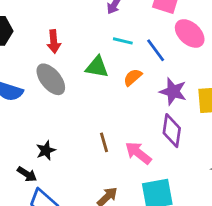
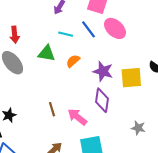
blue line: (156, 50) -> (88, 29), moved

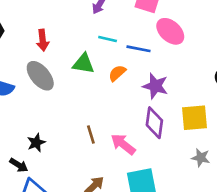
blue line: (88, 29) -> (139, 49), moved, turned -42
yellow square: (131, 78) -> (194, 118), moved

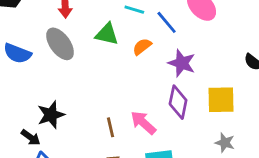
blue line: (139, 49) -> (167, 22), turned 35
brown line: (91, 135) -> (110, 127), moved
black star: (36, 143) -> (51, 115), size x1.4

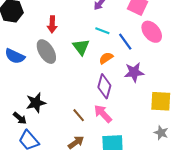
green triangle: (107, 34) -> (81, 47), turned 36
purple star: (182, 63) -> (134, 72), turned -30
purple diamond: (178, 102) -> (104, 86), moved
brown line: (110, 127) -> (79, 115), turned -32

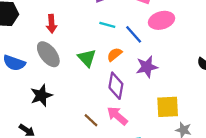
pink ellipse: (152, 32) -> (161, 20), turned -60
green triangle: (81, 47) -> (87, 58), moved
yellow square: (161, 101) -> (168, 107), moved
black star: (36, 103) -> (41, 95), moved

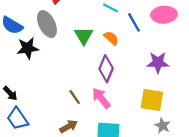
orange semicircle: (114, 54) -> (111, 38), turned 70
purple star: (147, 67) -> (158, 63), moved
black star: (41, 95) -> (28, 48), moved

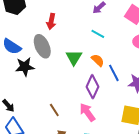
blue line: (134, 22) -> (114, 73), moved
brown line: (75, 97) -> (54, 110), moved

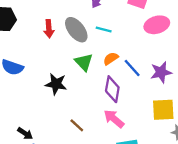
gray ellipse: (42, 46) -> (76, 30), moved
orange semicircle: (98, 60) -> (111, 59), turned -64
black star: (25, 67) -> (56, 84), moved, turned 30

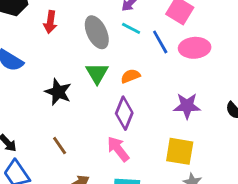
red arrow: (49, 29) -> (50, 22), moved
cyan line: (104, 30) -> (131, 28), moved
blue line: (132, 68) -> (160, 42), moved
brown line: (77, 125) -> (60, 146), moved

